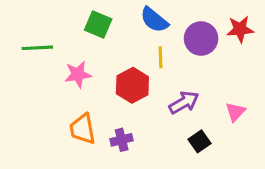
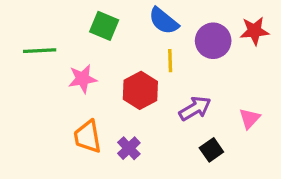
purple cross: (122, 140) -> (129, 148), turned -30

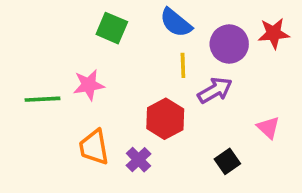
green line: (40, 51) -> (42, 99), moved
red hexagon: (140, 90) -> (165, 119), moved
purple arrow: (195, 109) -> (215, 90), moved
pink triangle: (249, 118) -> (268, 128), turned -30

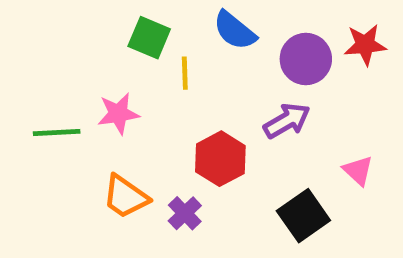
yellow line: (183, 65) -> (185, 73), moved
orange trapezoid: (94, 147) -> (125, 197), turned -45
black square: (227, 161) -> (303, 216), size x1.5

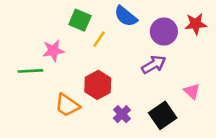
yellow line: (185, 73) -> (99, 39), turned 36
pink star: (118, 114) -> (53, 51), moved
red hexagon: (220, 159) -> (98, 85), moved
purple cross: (185, 213) -> (122, 114), moved

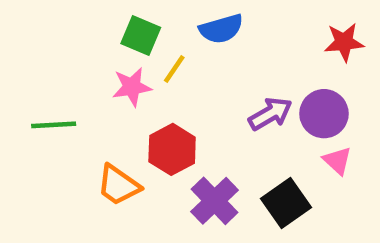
blue semicircle: (126, 16) -> (221, 29), turned -55
purple circle: (164, 32) -> (324, 114), moved
pink star: (53, 51) -> (132, 87), moved
purple cross: (122, 114) -> (214, 201), size x1.5

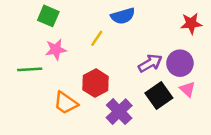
green square: (141, 35) -> (48, 16), moved
pink star: (132, 87) -> (56, 49), moved
black square: (286, 203) -> (159, 95), moved

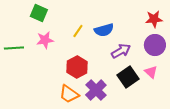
blue semicircle: (123, 16) -> (104, 30), moved
purple circle: (180, 63) -> (155, 45), moved
green line: (30, 69) -> (14, 48), moved
orange trapezoid: (66, 103) -> (69, 94), moved

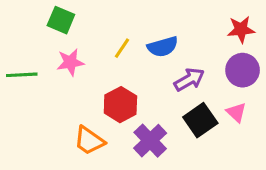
orange trapezoid: (69, 94) -> (89, 141), moved

